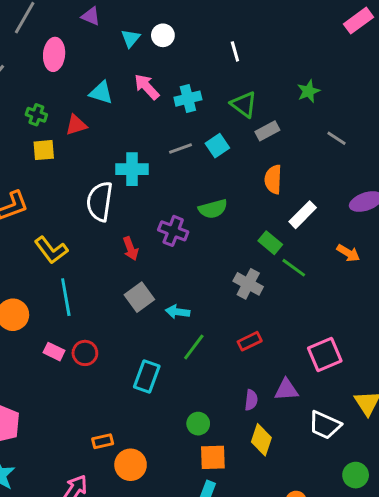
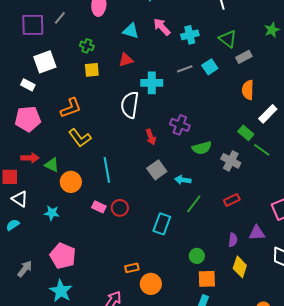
red triangle: (76, 125) -> (126, 60), moved
green semicircle: (213, 209) -> (202, 148), moved
yellow L-shape: (51, 250) -> (80, 138), moved

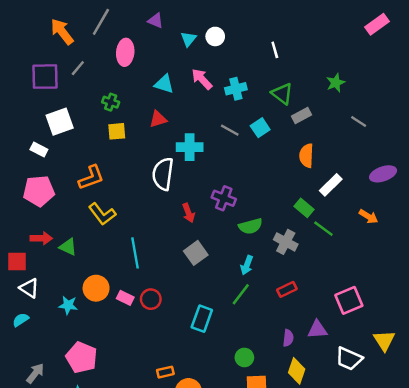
gray line: (185, 69) -> (230, 130), turned 49
cyan arrow: (183, 180) -> (247, 265), moved, turned -77
orange circle: (71, 182) -> (96, 288), moved

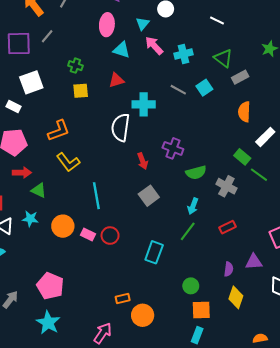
cyan triangle: (188, 39) -> (143, 24), moved
white line: (275, 50) -> (217, 20), turned -48
pink ellipse: (125, 52) -> (107, 25), moved
red arrow: (41, 238) -> (22, 173), moved
cyan star: (68, 305) -> (30, 219), moved

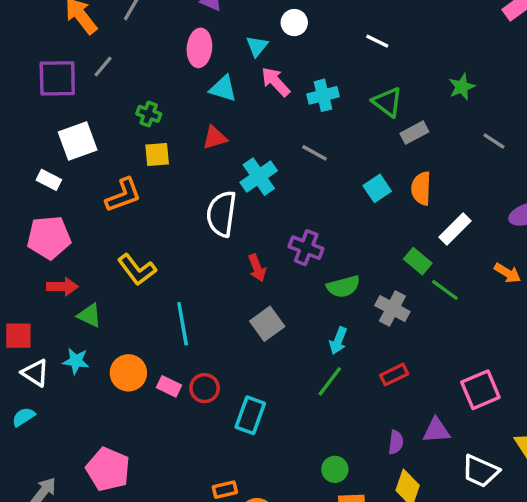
cyan square: (204, 88) -> (377, 188), moved
cyan cross: (144, 104) -> (259, 177), turned -35
orange L-shape: (59, 131) -> (123, 195), moved
cyan rectangle: (154, 252) -> (250, 415), moved

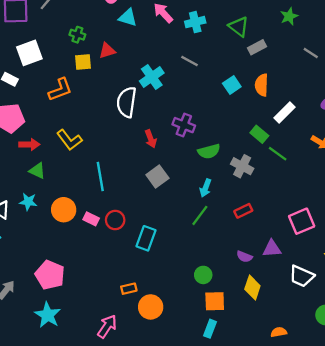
red triangle: (215, 138) -> (107, 51), moved
red arrow: (62, 287) -> (29, 144), moved
purple semicircle: (396, 442) -> (244, 257), turned 105

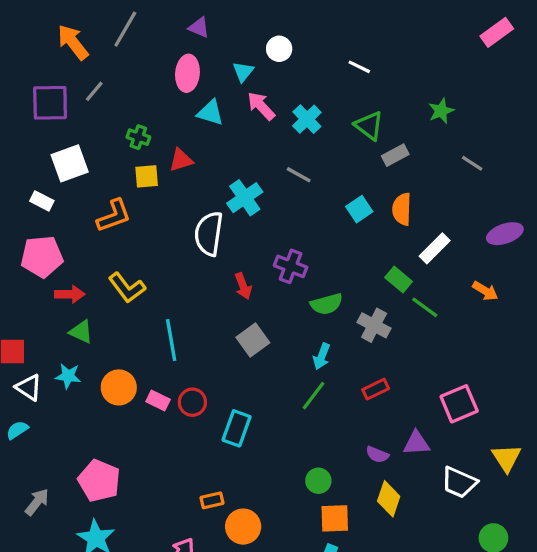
cyan cross: (195, 22) -> (307, 119), turned -30

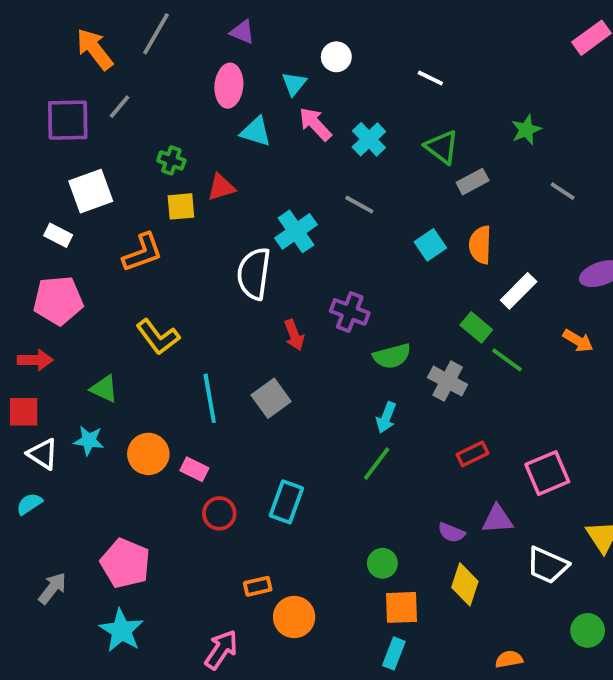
red arrow: (70, 294) -> (35, 360), moved
gray square: (253, 340) -> (271, 398), moved
red rectangle: (376, 389) -> (473, 454), moved
red circle: (192, 402) -> (219, 513), moved

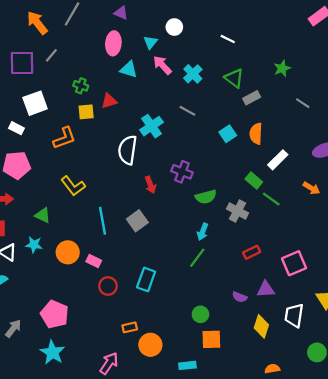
white trapezoid: (547, 565) -> (294, 315), turned 75
yellow diamond: (465, 584) -> (261, 326), moved
cyan rectangle: (394, 653) -> (187, 365), moved, turned 63

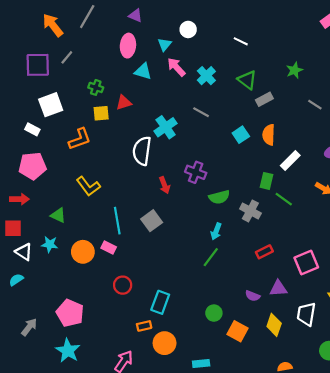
green rectangle: (254, 180) -> (267, 181), turned 63
pink rectangle: (94, 261) -> (109, 248), moved
cyan rectangle: (146, 280) -> (160, 302), moved
orange square: (211, 339) -> (238, 331), moved, turned 30

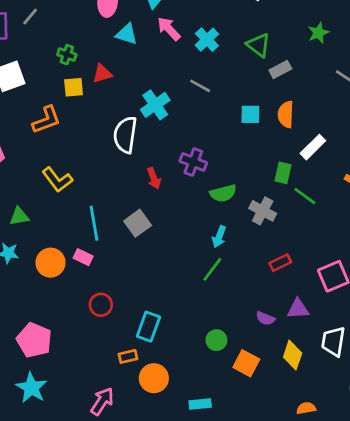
cyan square: (241, 135) -> (250, 114), turned 35
green triangle: (58, 215) -> (19, 216), turned -35

